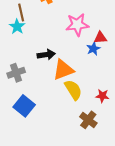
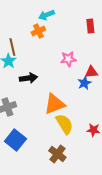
pink star: (77, 25) -> (68, 59), size x0.7
black arrow: (46, 55) -> (28, 78), moved
brown cross: (88, 120) -> (57, 154), moved

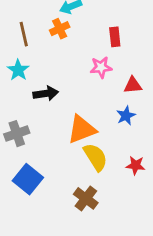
red rectangle: (90, 26) -> (115, 37), moved
brown line: (12, 47) -> (24, 34), moved
blue star: (84, 83) -> (126, 116), moved

